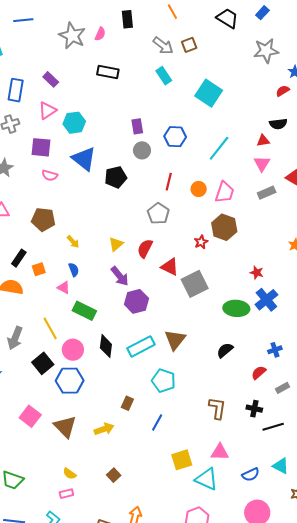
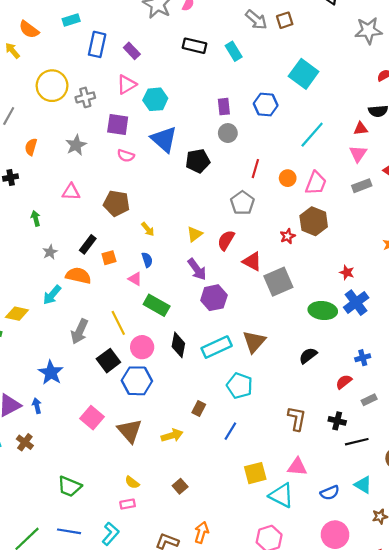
cyan rectangle: (164, 76) -> (234, 51), moved
blue rectangle: (16, 90) -> (97, 44), moved
blue hexagon: (175, 137) -> (266, 105), moved

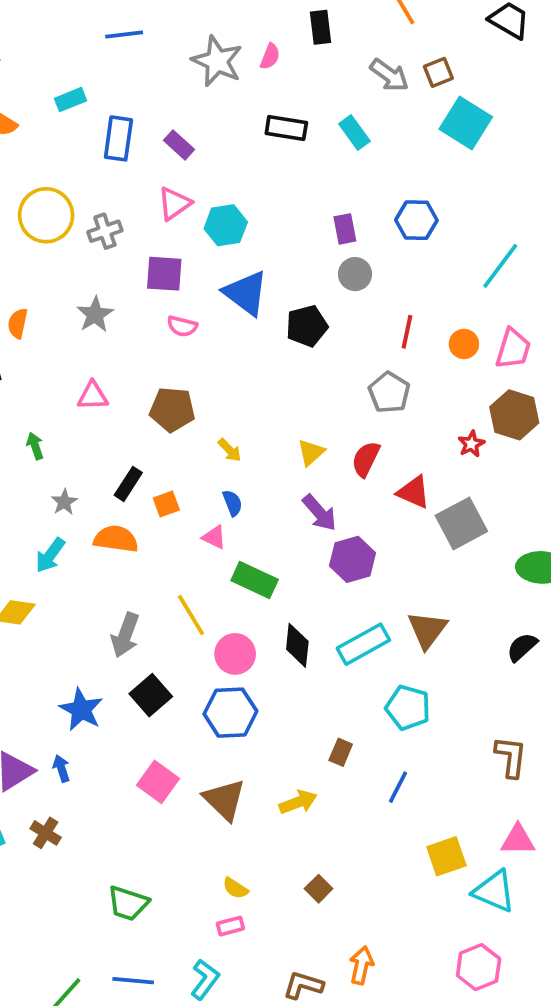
cyan square: (304, 74) -> (466, 123), moved
cyan arrow: (52, 295) -> (50, 555), moved
black square: (108, 361) -> (151, 695), moved

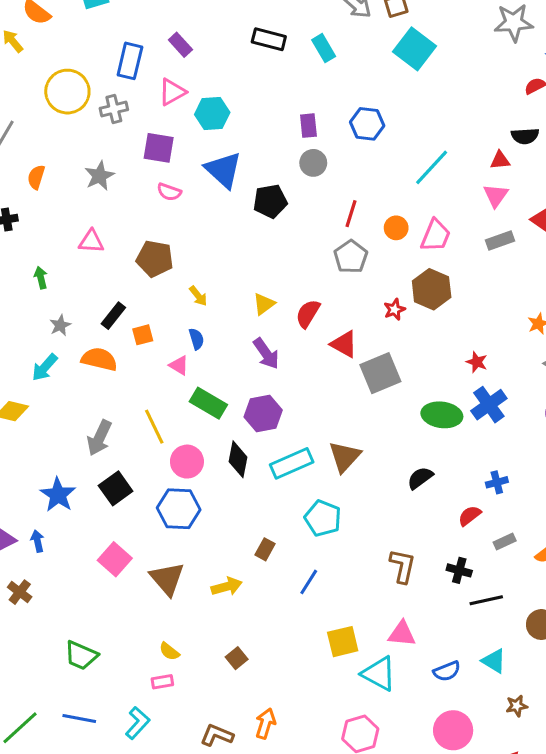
blue rectangle: (118, 138) -> (130, 61), moved
gray pentagon: (389, 392) -> (351, 257), moved
purple hexagon: (352, 559) -> (263, 413), moved

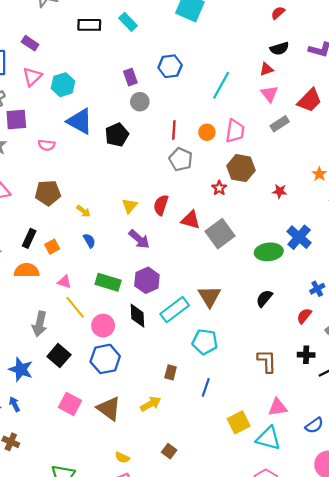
purple square: (159, 148) -> (16, 120), moved
red star: (477, 362) -> (280, 191), moved
pink triangle: (179, 365) -> (64, 282), moved

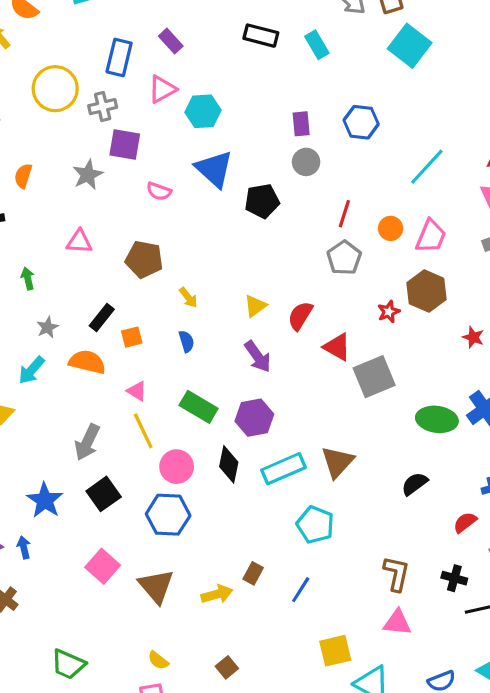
brown rectangle: (171, 372) -> (253, 573), moved
pink triangle: (278, 407) -> (397, 622), moved

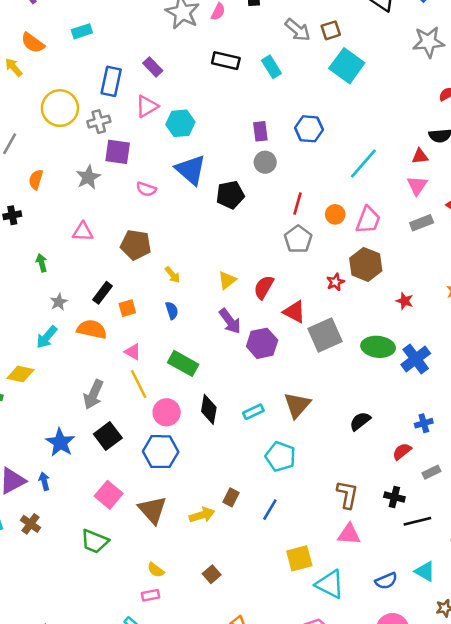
purple hexagon: (254, 418) -> (262, 343), moved
green ellipse: (437, 419) -> (378, 347), moved
cyan rectangle: (283, 469) -> (253, 412), size x0.6
green trapezoid: (68, 664) -> (95, 541), moved

